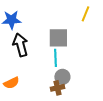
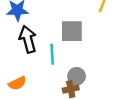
cyan line: (55, 58) -> (52, 54), moved

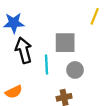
gray circle: (77, 76) -> (75, 70), moved

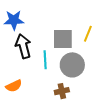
yellow line: (95, 16) -> (88, 34), moved
gray circle: (75, 70) -> (72, 65), size x1.5

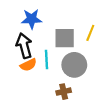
blue star: (14, 20) -> (32, 19), moved
orange semicircle: (14, 86) -> (28, 65), moved

